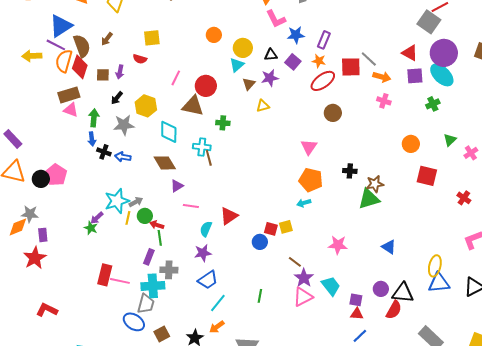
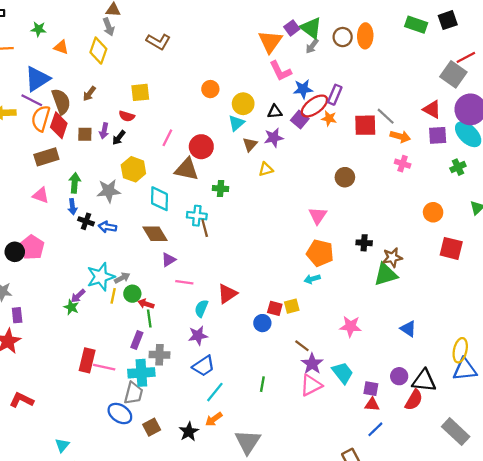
red ellipse: (323, 81) -> (314, 106), moved
black arrow: (117, 98) -> (119, 138), moved
pink triangle: (71, 110) -> (41, 195), moved

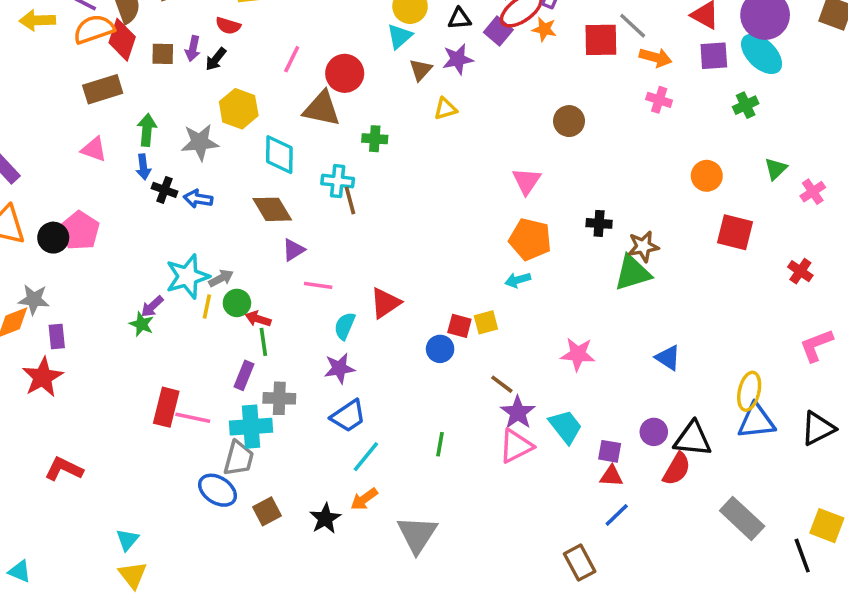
orange semicircle: (41, 118) -> (94, 29), turned 55

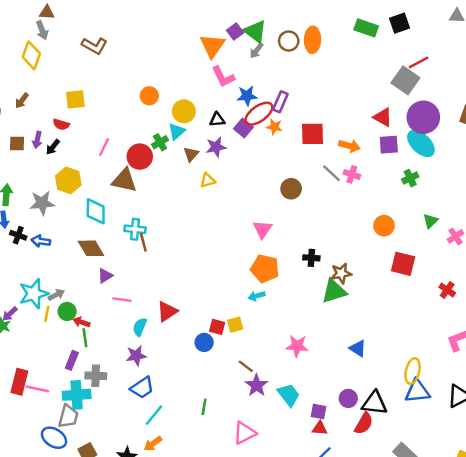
gray line: (633, 26) -> (332, 173), moved
green cross: (375, 139) -> (160, 142), moved, turned -35
pink triangle: (516, 446) -> (245, 433), moved

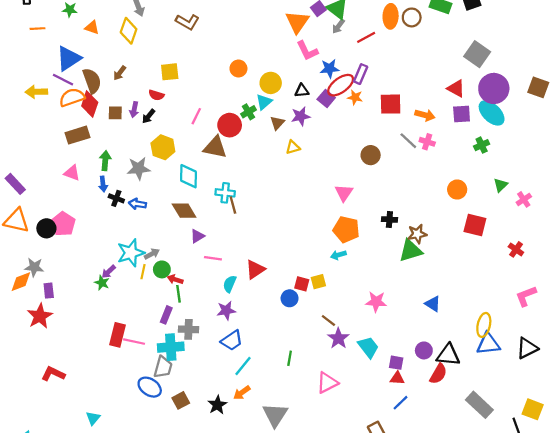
brown circle: (289, 41) -> (412, 17), moved
red line: (419, 62) -> (366, 37), moved

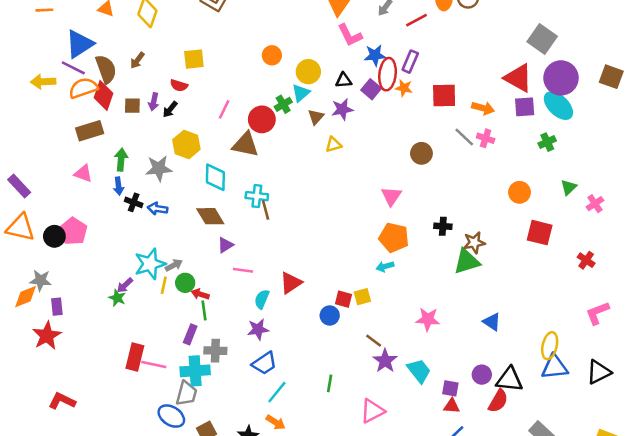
red ellipse: (341, 85) -> (388, 74), turned -48
red triangle: (456, 88) -> (518, 78), size x1.4
orange arrow: (242, 393) -> (276, 422), turned -112

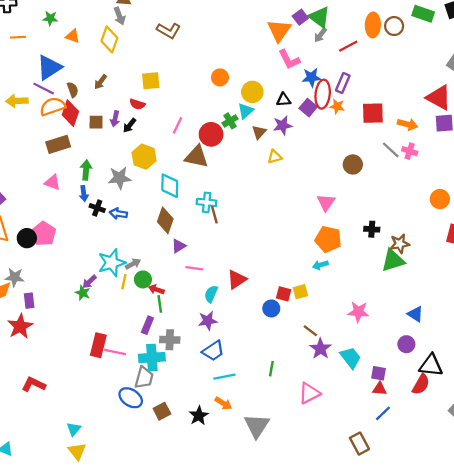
brown semicircle: (106, 69) -> (73, 90), size x0.6
brown diamond: (210, 216) -> (165, 220), turned 50
purple circle: (482, 375) -> (406, 344), moved
cyan line: (277, 392) -> (224, 377), turned 40

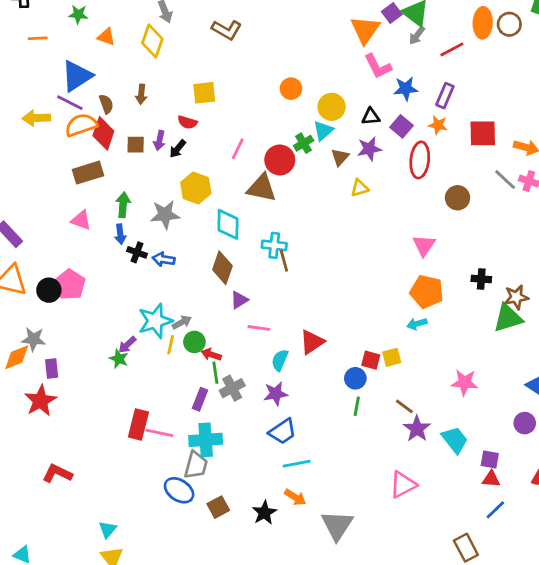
brown arrow: (101, 82) -> (141, 94), turned -32
red ellipse: (323, 94) -> (420, 160), moved
gray cross: (170, 340) -> (232, 388), moved, turned -30
green line: (271, 369) -> (357, 406), moved

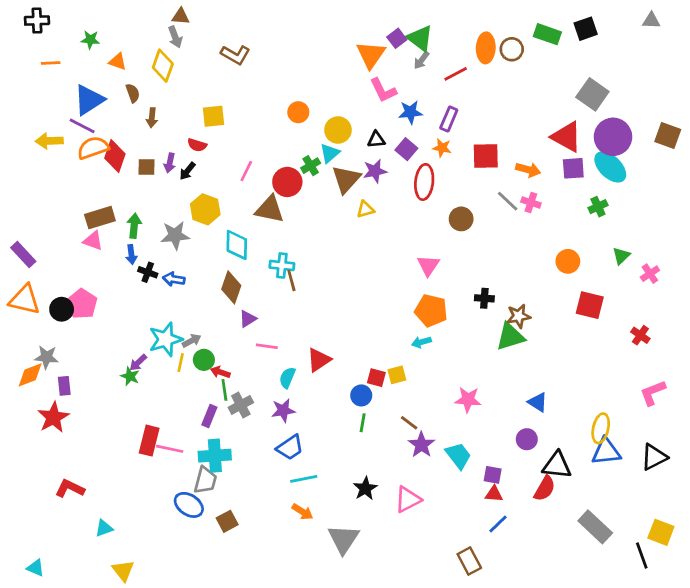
brown semicircle: (106, 104) -> (133, 93), moved
brown triangle: (340, 157) -> (346, 179), size x1.6
brown rectangle: (88, 173) -> (100, 218), moved
black star: (264, 513) -> (365, 488), moved
cyan triangle: (108, 529) -> (104, 528), moved, turned 30

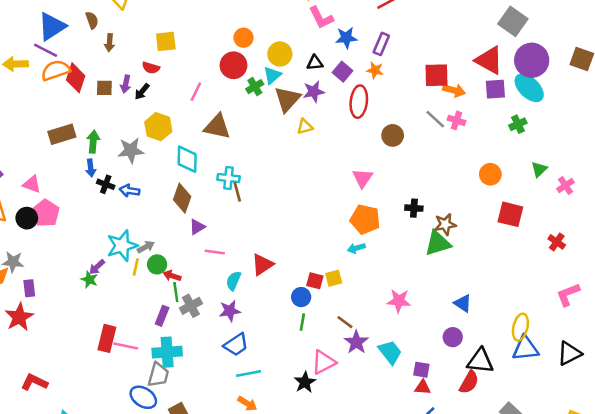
red square: (486, 156) -> (436, 75), moved
red circle: (287, 182) -> (233, 65), moved
pink triangle: (93, 241) -> (32, 184), moved
pink triangle: (408, 499) -> (324, 362), moved

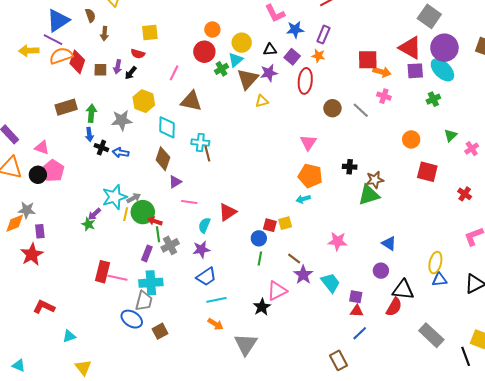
gray line: (435, 119) -> (361, 110), moved
green circle: (157, 264) -> (143, 212), size x1.5
blue triangle: (525, 348) -> (439, 280), size x0.7

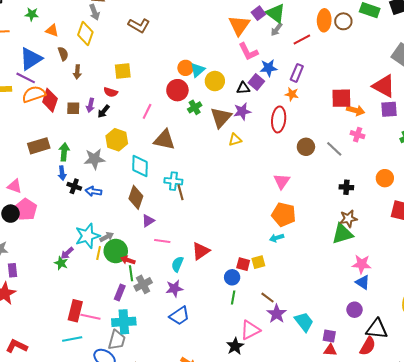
purple square: (292, 57) -> (256, 82), moved
cyan triangle: (236, 60) -> (198, 70), moved
black cross: (350, 167) -> (346, 187), moved
pink star: (338, 241) -> (362, 264), moved
cyan line: (216, 300) -> (72, 339), moved

